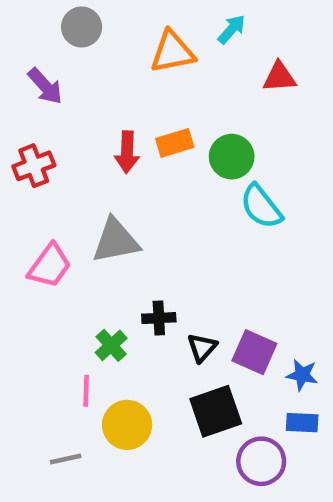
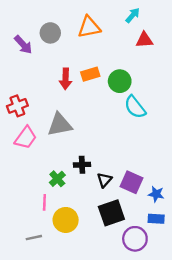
gray circle: (82, 27) -> (50, 33), moved
cyan arrow: (232, 29) -> (133, 15), moved
red cross: (34, 166) -> (17, 106), moved

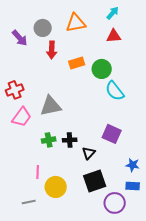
red triangle: (144, 40) -> (114, 36), moved
red arrow: (66, 79) -> (52, 50), moved
green cross: (57, 179) -> (49, 140), moved, turned 32
purple square: (131, 182) -> (112, 134), moved

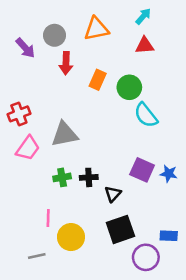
orange rectangle: (77, 63) -> (98, 80), turned -49
blue star: (133, 165) -> (169, 174), moved

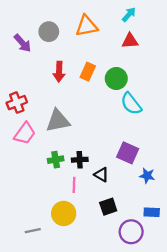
red arrow: (66, 63) -> (59, 72), moved
blue star: (169, 174) -> (147, 176), moved
black triangle: (113, 194) -> (101, 175), turned -42
pink line: (48, 218) -> (74, 185), moved
black square: (120, 229) -> (108, 207), size x0.7

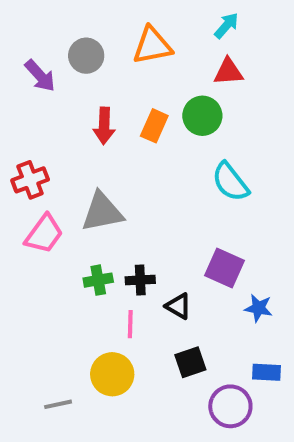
green circle: (116, 79) -> (202, 116), moved

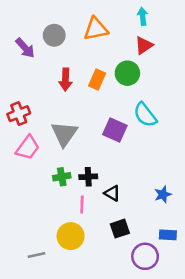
cyan arrow: (226, 26) -> (143, 16), turned -48
red triangle: (228, 72) -> (144, 45), turned -30
gray triangle: (102, 212) -> (64, 134), turned -44
purple square: (224, 268) -> (115, 130), moved
blue star: (258, 308) -> (163, 194), turned -30

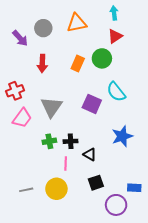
red arrow: (66, 79) -> (42, 63), moved
blue star: (163, 194) -> (122, 136), moved, size x1.5
gray line: (36, 255) -> (26, 190), moved

